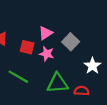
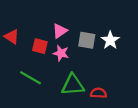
gray square: (71, 42) -> (87, 40), turned -35
white star: (92, 66) -> (110, 40), moved

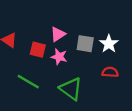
green triangle: (73, 85) -> (71, 89), turned 40
red semicircle: (99, 93) -> (110, 72), moved

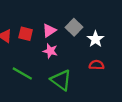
gray square: (85, 44) -> (74, 27), moved, turned 35
red square: (38, 50) -> (26, 34), moved

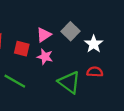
red square: (26, 34) -> (22, 49), moved
green triangle: (61, 80) -> (69, 82), moved

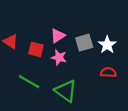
gray square: (70, 31) -> (84, 43), moved, turned 30
green triangle: (69, 82) -> (66, 91), moved

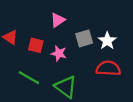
pink triangle: (58, 36) -> (58, 20), moved
red semicircle: (108, 72) -> (108, 68), size x1.5

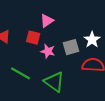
gray square: (84, 38) -> (71, 47), moved
red square: (36, 45) -> (33, 38), moved

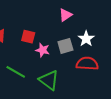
pink triangle: (47, 21) -> (65, 15), moved

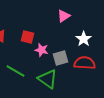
gray square: (65, 46) -> (61, 58), moved

